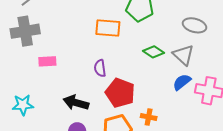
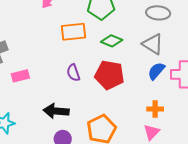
green diamond: (153, 52) -> (112, 41), moved
red pentagon: (120, 93) -> (109, 75), moved
orange cross: (149, 117) -> (155, 109), moved

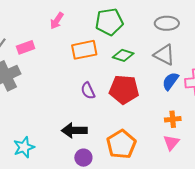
pink rectangle: (20, 76) -> (26, 47), moved

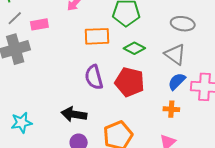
purple semicircle: (88, 91) -> (94, 77), size x1.4
orange cross: (173, 119) -> (171, 109), moved

